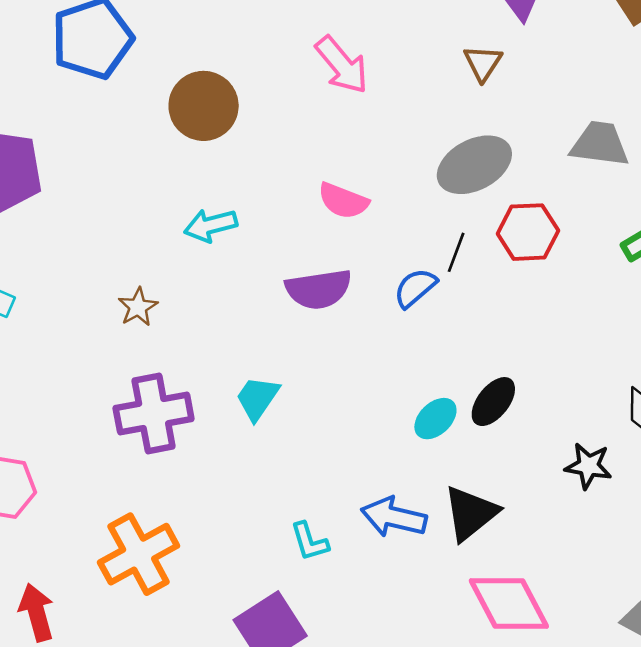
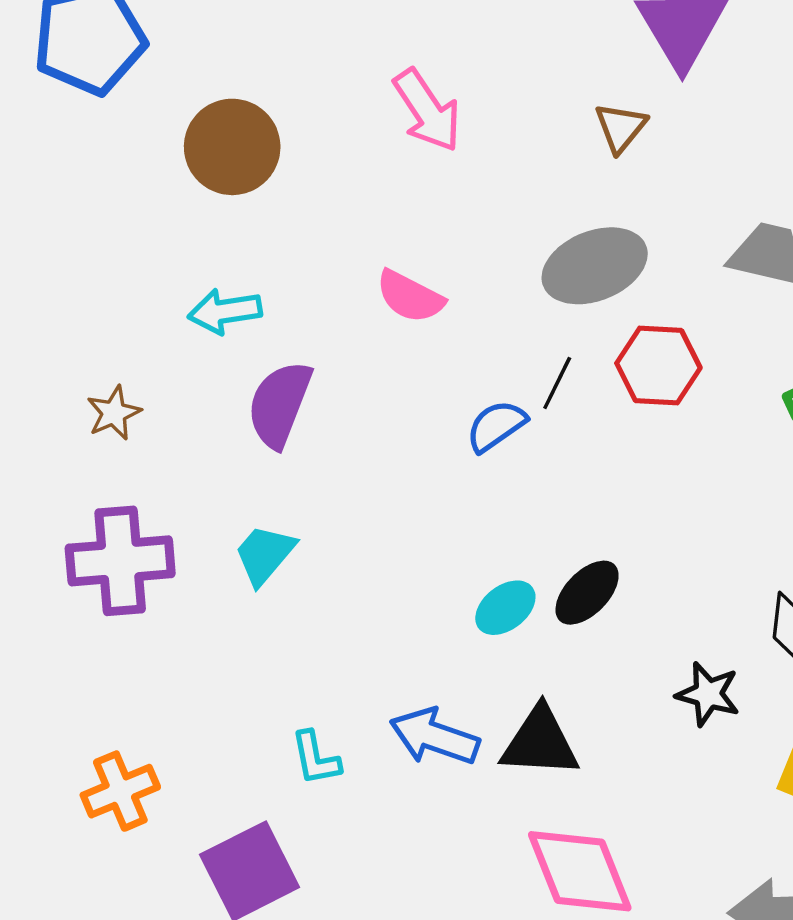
purple semicircle: (319, 289) -> (279, 404), moved, turned 114
black triangle: (470, 513) -> (540, 742), turned 36
orange cross: (139, 554) -> (120, 791), moved, size x0.7

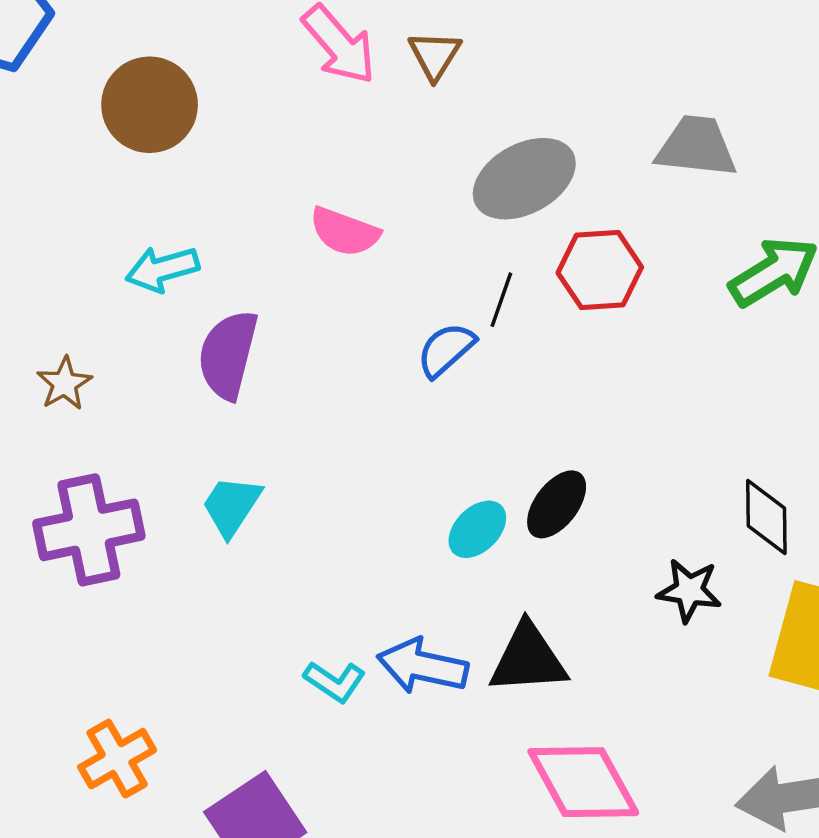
brown triangle: (621, 128) -> (435, 55), moved
cyan L-shape: (316, 758) -> (335, 681), moved, turned -38

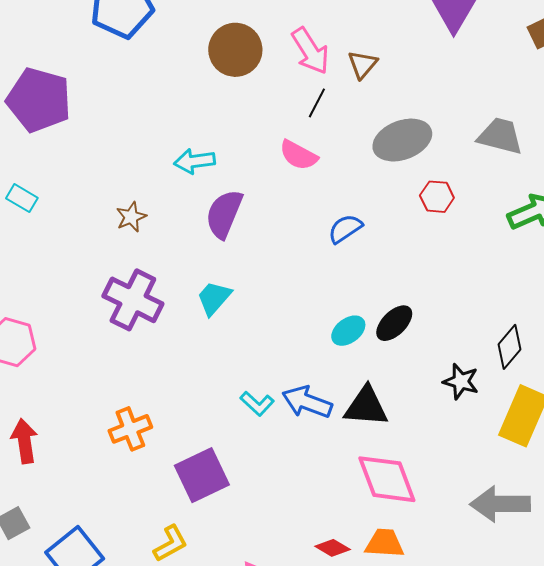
brown circle: (150, 105) -> (235, 50), moved
red hexagon: (600, 270) -> (437, 197), size x0.7
black line: (501, 300) -> (317, 103), moved
black diamond: (766, 517) -> (509, 347), turned 33
purple cross: (89, 530) -> (133, 300), turned 30

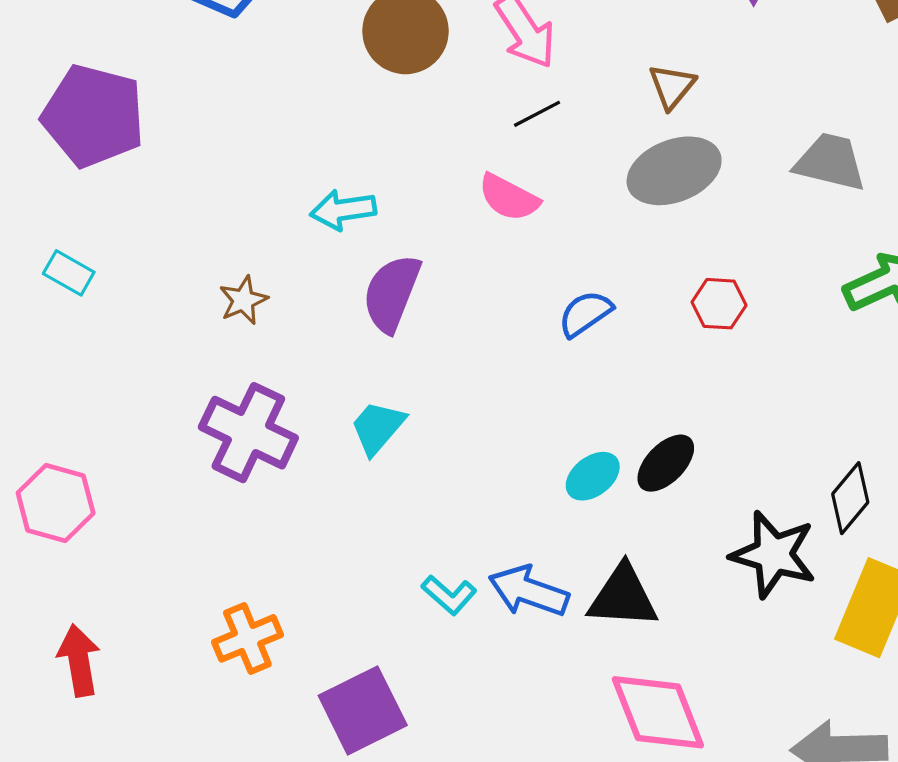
brown triangle: (363, 64) -> (672, 86), moved
black line: (317, 103) -> (537, 114), turned 36
red hexagon: (437, 197) -> (719, 304), moved
black star: (461, 381) -> (773, 554), size x1.5

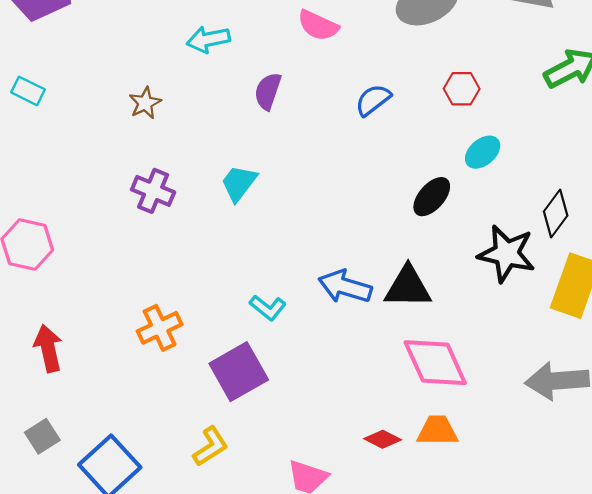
purple semicircle: (392, 293) -> (268, 91), moved, size x0.7
purple cross: (248, 433) -> (153, 191), size x0.7
cyan ellipse: (593, 476) -> (483, 152), moved
cyan L-shape: (449, 595) -> (268, 308), moved

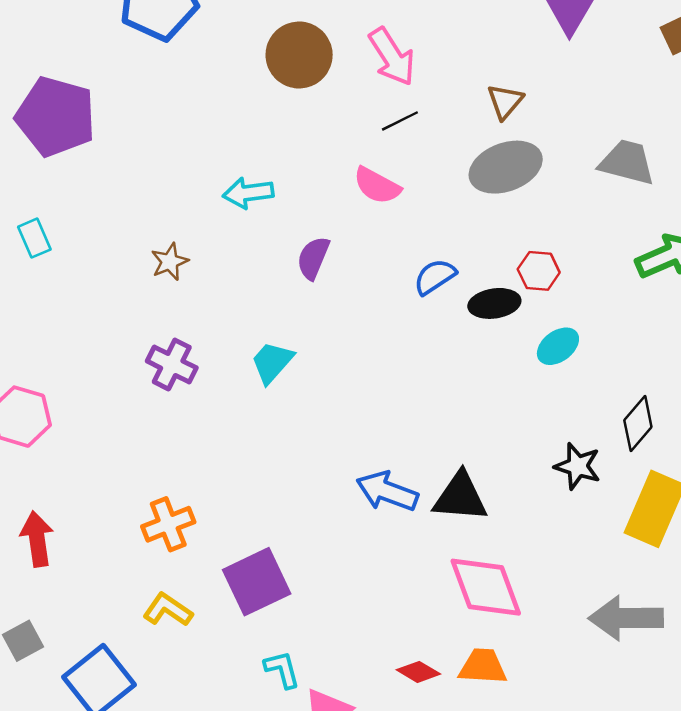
cyan rectangle: (28, 91) -> (34, 238), turned 36
black ellipse: (432, 197) -> (494, 303), moved, turned 36
black star: (507, 254) -> (578, 466), size x0.7
cyan L-shape: (268, 308) -> (282, 669), moved, turned -147
yellow L-shape: (210, 446) -> (168, 610), moved, turned -117

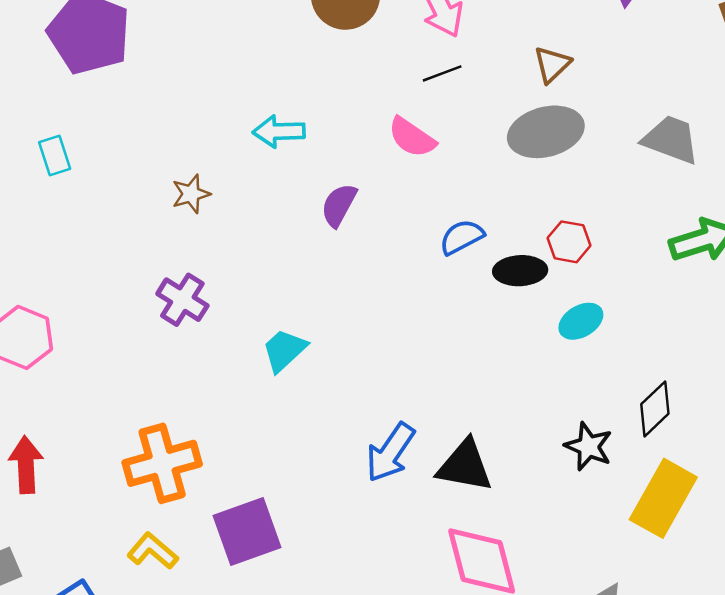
cyan trapezoid: (272, 362) -> (284, 350), moved
blue arrow: (387, 491) -> (390, 452), turned -82
orange cross: (168, 524) -> (162, 463), size x1.4

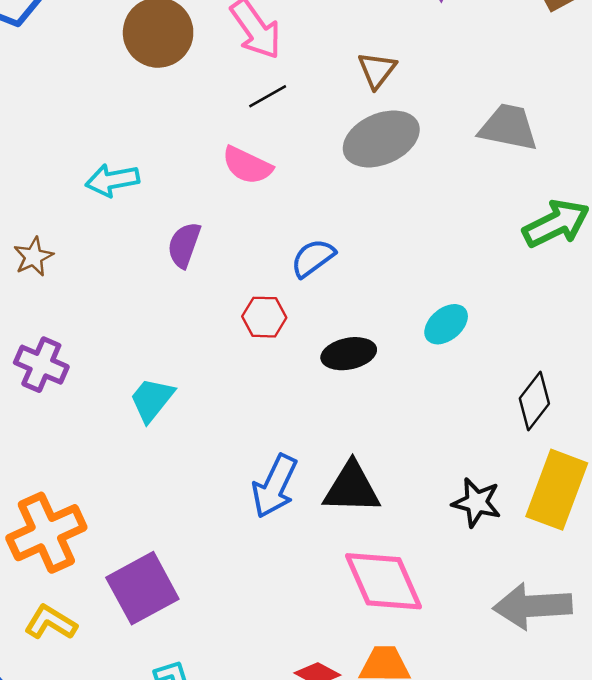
red hexagon: (569, 242) -> (264, 317), moved
black ellipse: (520, 271) -> (349, 354), moved
black star: (589, 446) -> (477, 502), moved

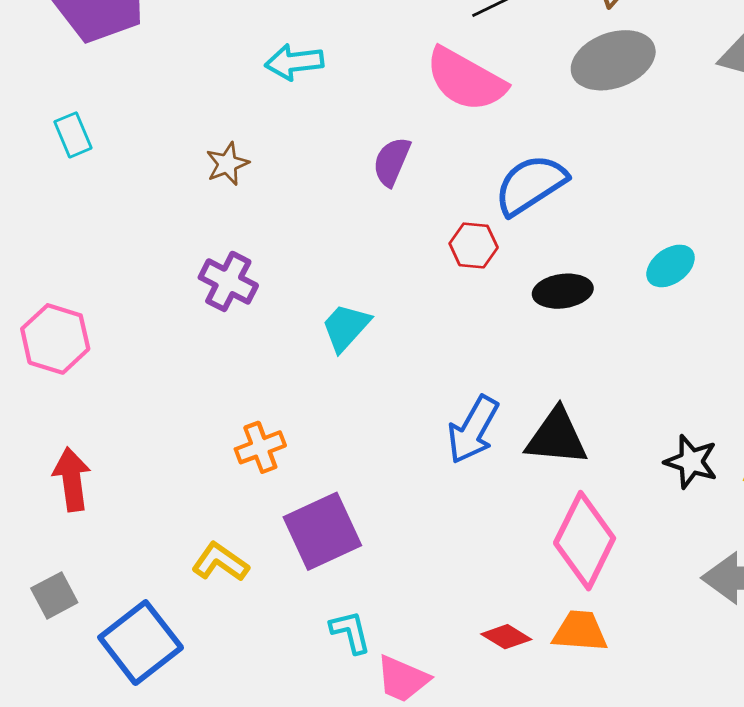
pink semicircle: (247, 165) -> (466, 80), size x1.5
cyan arrow: (112, 180) -> (294, 62), moved
blue semicircle: (313, 258) -> (531, 185), size x1.5
orange cross: (46, 533) -> (260, 447), moved, size x0.6
pink diamond: (383, 581) -> (585, 541), turned 46

